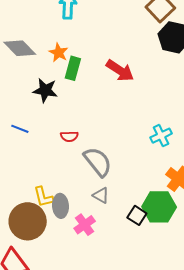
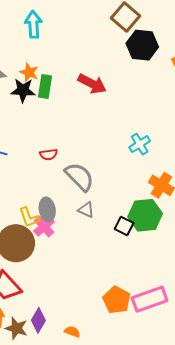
black star: (45, 90) -> (23, 90), moved
gray ellipse: (61, 206) -> (47, 209), moved
pink cross: (85, 225) -> (44, 226), moved

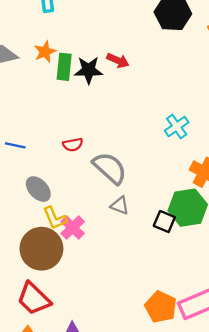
orange star: (29, 72) -> (45, 52), turned 30
red arrow: (92, 84) -> (118, 61), size x0.7
black star: (23, 90) -> (88, 70), moved
gray ellipse: (47, 209) -> (38, 189), moved, turned -30

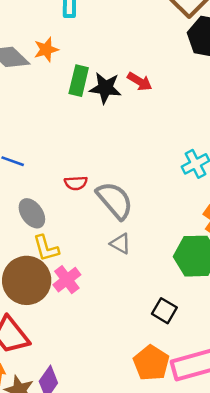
orange star: (45, 52) -> (46, 50), moved
red semicircle: (73, 145) -> (76, 183), moved
black square: (164, 222) -> (164, 311), moved
pink cross: (73, 228) -> (67, 280), moved

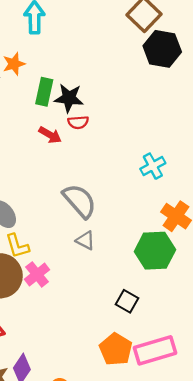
red arrow: (140, 82) -> (50, 135), moved
red semicircle: (76, 183) -> (78, 122), moved

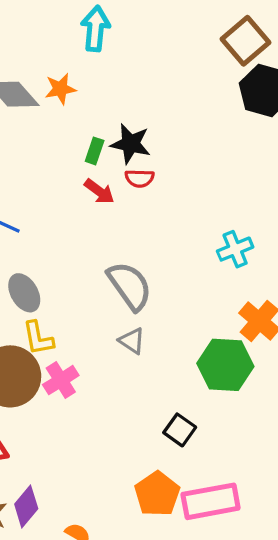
green rectangle: (44, 92) -> (95, 151), moved, size x0.7

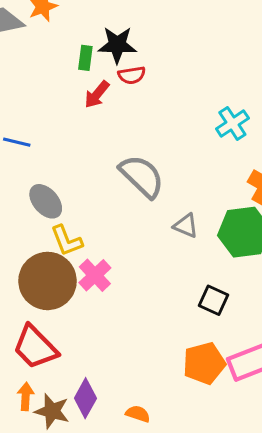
red arrow: (99, 191) -> (97, 94), turned 104
gray triangle: (132, 341) -> (186, 226), moved
orange pentagon: (157, 494) -> (204, 363), turned 30

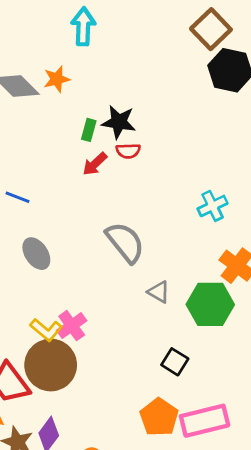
yellow L-shape: (67, 241) -> (46, 330), moved, turned -36
brown circle: (48, 281) -> (51, 365), moved
orange pentagon: (204, 363) -> (159, 417), turned -30

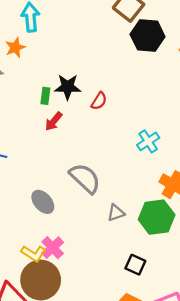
orange star: (57, 79) -> (15, 48), moved
red semicircle: (128, 151) -> (99, 101), moved, turned -48
gray ellipse: (36, 254) -> (43, 202), moved
gray triangle: (159, 292) -> (116, 213), turned -42

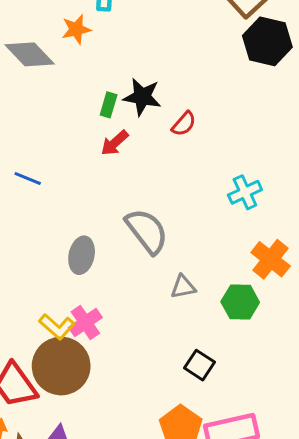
gray ellipse: (43, 202) -> (82, 255), turned 45
green hexagon: (157, 217) -> (240, 302), size x0.7

